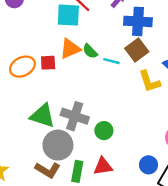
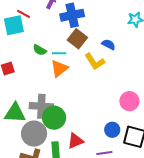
orange triangle: (70, 49) -> (59, 68), moved
green circle: (104, 131) -> (54, 118), moved, size x1.5

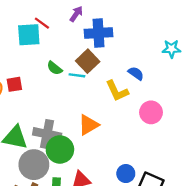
brown square: (77, 39) -> (88, 61), moved
orange triangle: (59, 68) -> (88, 125), moved
pink circle: (129, 101) -> (151, 112), moved

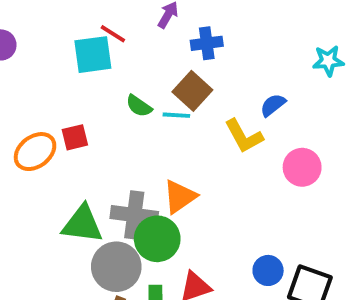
blue cross: (98, 33) -> (207, 43), size x0.7
blue semicircle: (136, 73) -> (273, 105), turned -70
orange triangle: (88, 125) -> (180, 197), moved

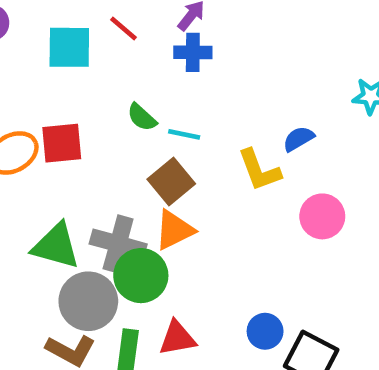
blue cross: (207, 43) -> (193, 52), moved
cyan square: (93, 55) -> (69, 47), moved
brown square: (192, 91) -> (171, 182), moved
red square: (75, 137) -> (62, 143), size x1.4

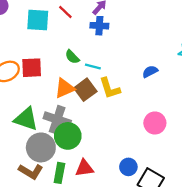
yellow L-shape: (259, 170) -> (110, 88), moved
pink circle: (322, 216) -> (155, 123), moved
orange triangle: (174, 230) -> (65, 88), moved

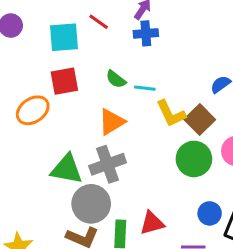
red square: (32, 68) -> (64, 81), moved
brown square: (85, 90) -> (200, 119), moved
gray cross: (57, 120) -> (108, 164), turned -30
green circle: (68, 136) -> (194, 159), moved

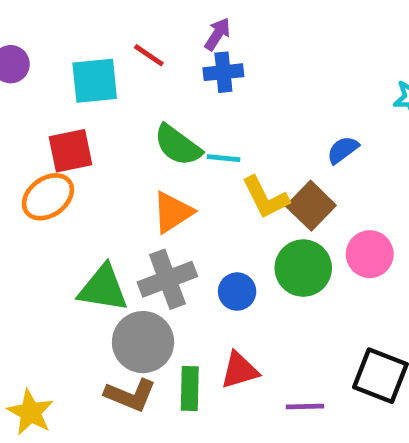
green semicircle: (116, 79) -> (178, 145), size x1.5
red square: (64, 81) -> (70, 151), moved
blue circle: (210, 213) -> (237, 292), moved

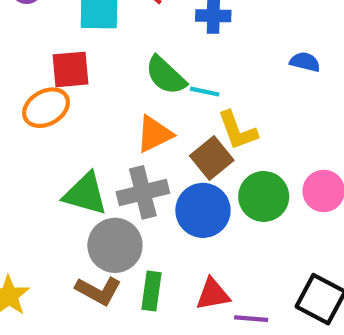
blue semicircle: (343, 150) -> (305, 62), moved, turned 44
brown square: (311, 206) -> (212, 158), moved
blue circle: (237, 292) -> (203, 210), size x1.6
red triangle: (239, 370) -> (213, 294), moved

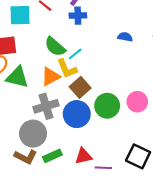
cyan line: (205, 92) -> (75, 54), turned -48
yellow L-shape: (237, 130) -> (67, 69), moved
green triangle: (85, 194) -> (17, 77), moved
green rectangle: (151, 291) -> (52, 156), turned 60

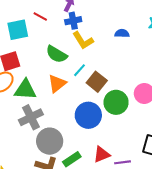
cyan line: (75, 54) -> (79, 70), moved
yellow L-shape: (67, 69) -> (83, 40), moved
brown square: (80, 87) -> (97, 82), moved
gray cross: (46, 106) -> (31, 117), moved

